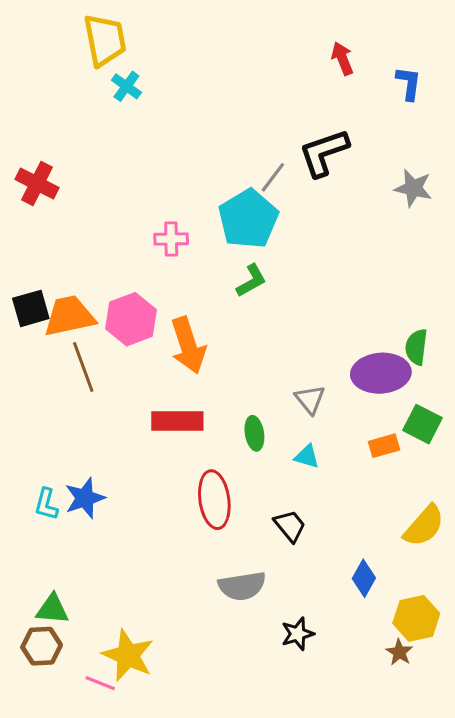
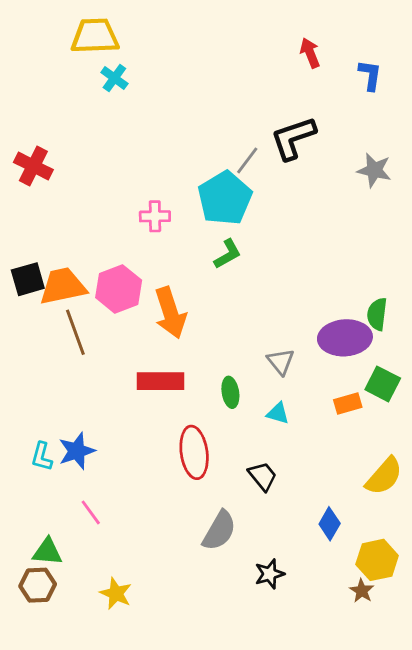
yellow trapezoid: (105, 40) -> (95, 36), turned -81
gray semicircle: (242, 586) -> (219, 531), turned -51
yellow star: (128, 655) -> (116, 594), size x0.7
pink line: (100, 683) -> (91, 512), moved, turned 32

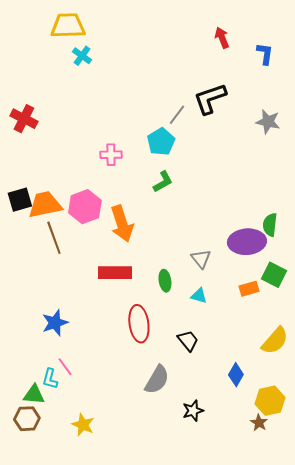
cyan pentagon: (225, 198) -> (161, 142), size x0.7
cyan L-shape: (42, 457) -> (50, 379), moved

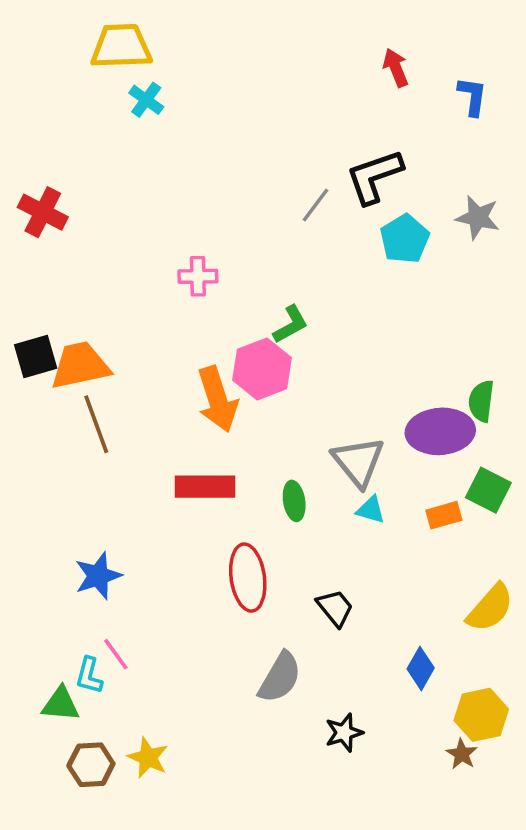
cyan pentagon: (161, 142) -> (405, 239), moved
pink hexagon: (85, 207) -> (262, 369), moved
gray triangle: (201, 259) -> (358, 462), size x1.5
cyan triangle: (199, 296) -> (371, 510), moved
brown hexagon: (27, 419) -> (91, 765), moved

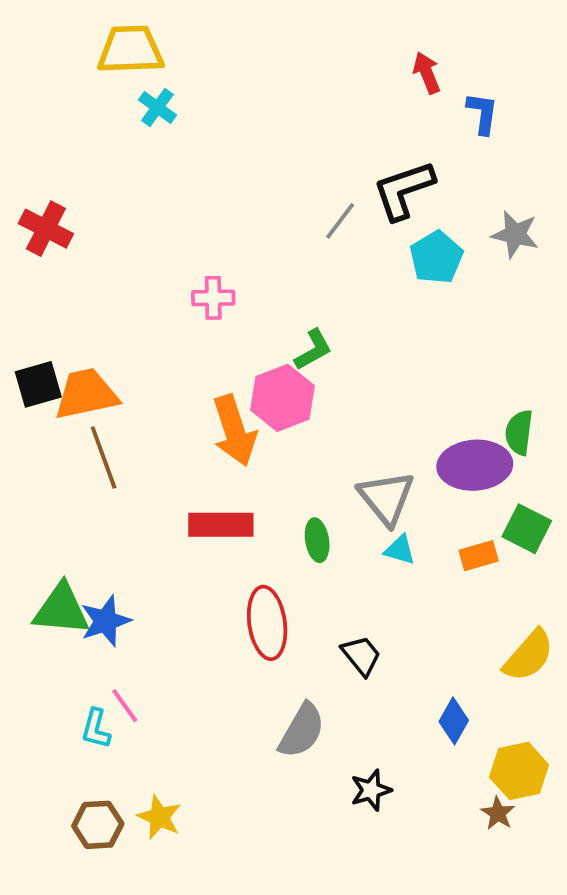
blue L-shape: (472, 96) -> (482, 113), moved
green triangle: (61, 704) -> (61, 609), moved, size x1.4

